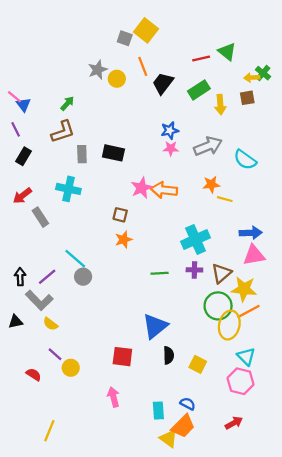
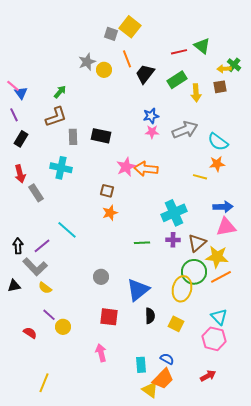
orange star: (211, 184) -> (217, 164), moved
red arrow: (22, 196) -> (20, 174), turned -66
gray circle: (83, 277) -> (101, 277), moved
yellow ellipse: (229, 325) -> (182, 289), moved

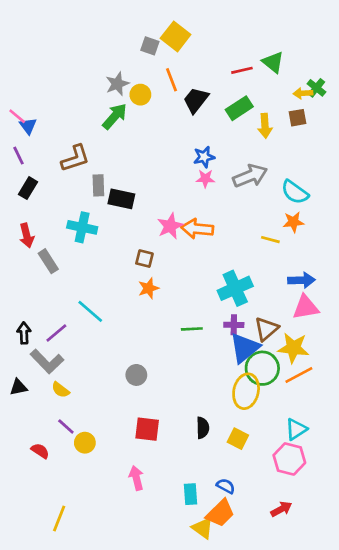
green arrow: (60, 92) -> (115, 116), moved, size x1.5
black rectangle: (101, 136) -> (121, 199), moved
blue triangle: (138, 290) -> (245, 348), moved
cyan triangle: (219, 317) -> (296, 429), turned 42

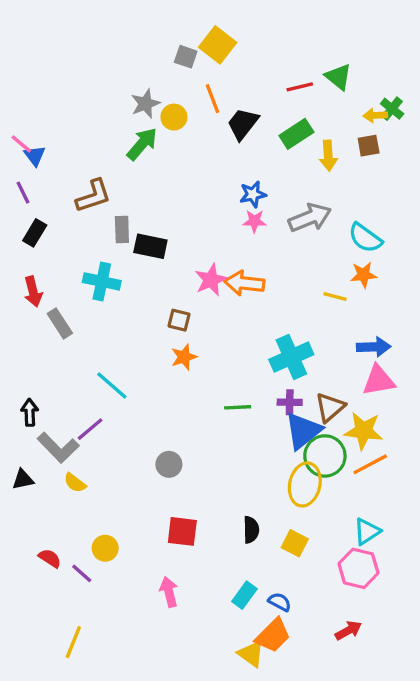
purple line: (56, 333) -> (90, 429), moved
purple line: (66, 426) -> (82, 573), moved
cyan rectangle: (190, 494) -> (244, 595), moved, turned 40

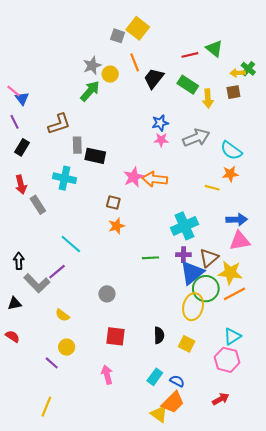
green rectangle: (296, 134) -> (188, 85), turned 66
yellow semicircle: (75, 483) -> (62, 315), moved
red semicircle: (50, 558) -> (12, 336), moved

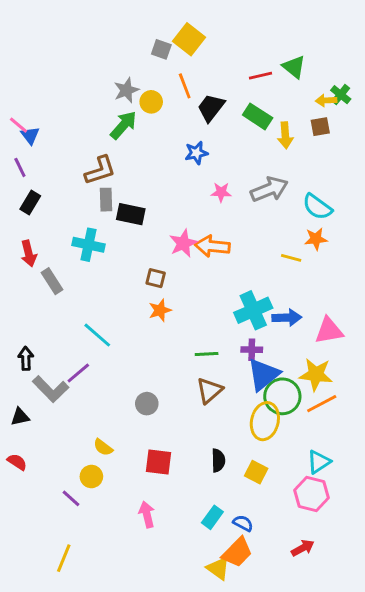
blue star: (160, 123) -> (196, 153), moved
brown L-shape: (59, 124) -> (100, 170), moved
blue arrow: (237, 220) -> (287, 318), moved
brown triangle: (209, 258) -> (209, 390), moved
yellow semicircle: (62, 315) -> (103, 447), moved

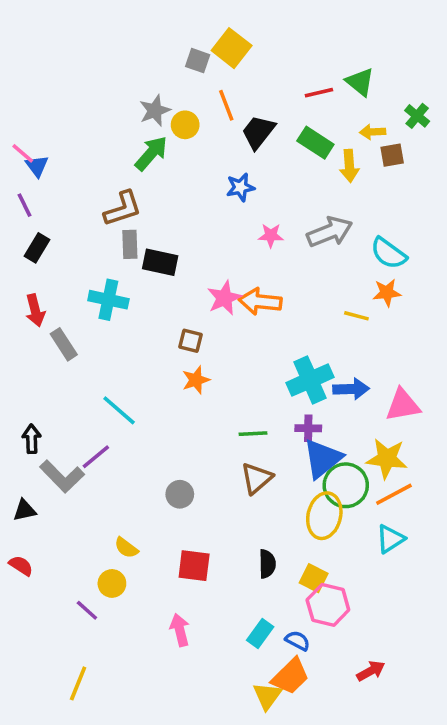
yellow arrow: (326, 100) -> (373, 132), moved
cyan triangle: (319, 462) -> (390, 539), moved
pink hexagon: (312, 494) -> (328, 605), moved
yellow triangle: (218, 568) -> (267, 696), turned 30

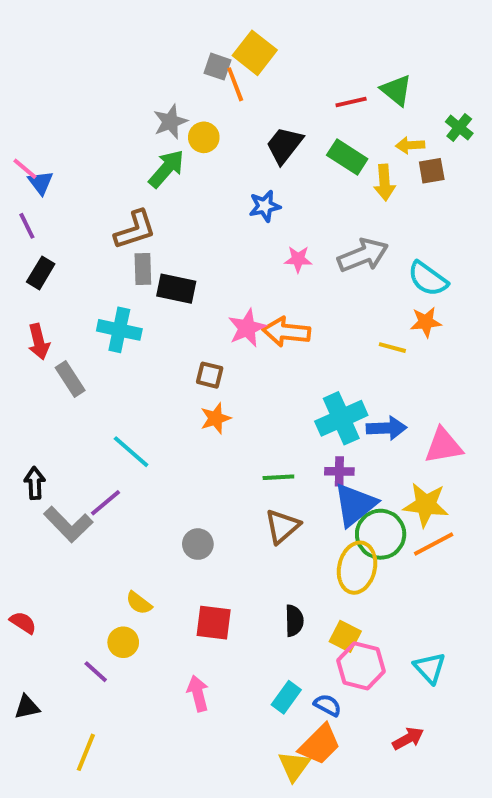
orange line: (226, 105) -> (235, 84), moved
black triangle: (25, 510) -> (27, 707), moved
cyan triangle: (390, 539) -> (430, 668), moved, turned -40

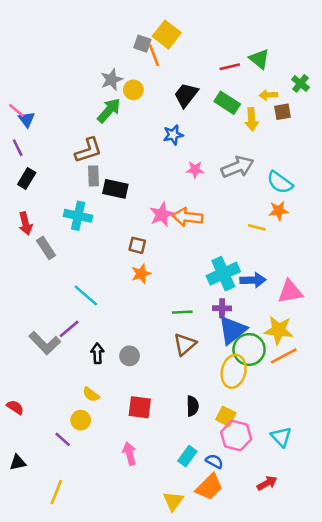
black arrow: (35, 483) -> (97, 353), moved
yellow triangle: (294, 766) -> (173, 501), moved

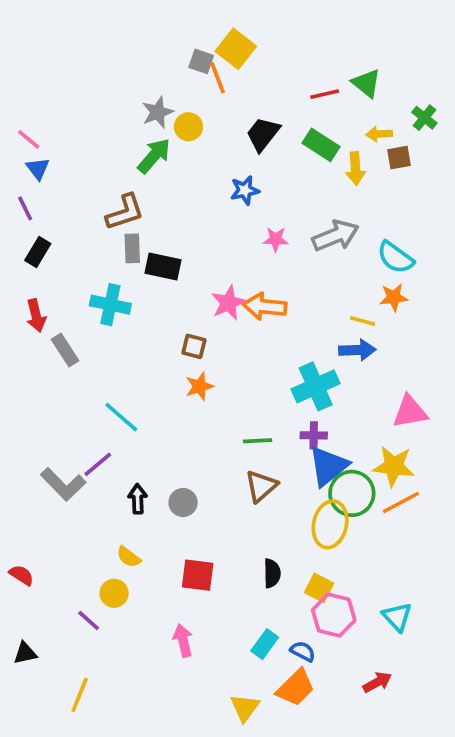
pink line: (16, 110) -> (29, 139), moved
blue arrow: (253, 280) -> (357, 350), moved

